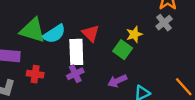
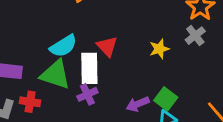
green triangle: (33, 30) -> (55, 75), moved
green square: (123, 50) -> (166, 99), moved
red cross: (35, 74) -> (30, 102), moved

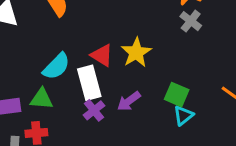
yellow star: (159, 49) -> (136, 53), moved, size x1.4
green triangle: (55, 75) -> (42, 99), moved, size x0.7
purple arrow: (138, 104) -> (129, 101), moved

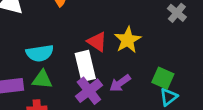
cyan semicircle: (56, 66) -> (40, 53), moved, turned 36
purple cross: (94, 110) -> (89, 91), size x1.4

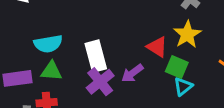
yellow star: (128, 40) -> (187, 34), moved
red triangle: (97, 42) -> (157, 47), moved

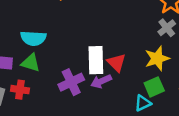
red triangle: (157, 47) -> (117, 63), moved
white rectangle: (96, 56) -> (96, 60), moved
green square: (177, 67) -> (154, 87), moved, turned 30

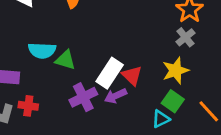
white rectangle: (96, 60) -> (110, 73), turned 36
green triangle: (31, 63) -> (65, 60), moved
green square: (154, 87) -> (173, 101), turned -30

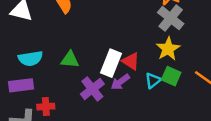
gray cross: (185, 37) -> (171, 18), size x1.5
cyan semicircle: (42, 50) -> (30, 58), moved
cyan triangle: (161, 119) -> (153, 80), moved

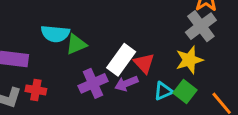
cyan semicircle: (30, 58) -> (55, 34), moved
green triangle: (70, 60) -> (76, 44), turned -42

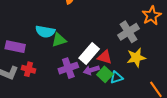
gray cross: (201, 26) -> (128, 32), moved
red triangle: (144, 63) -> (105, 57), turned -35
green square: (185, 91) -> (105, 74), moved

